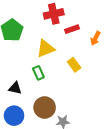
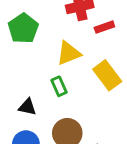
yellow rectangle: (74, 65) -> (107, 75), size x1.5

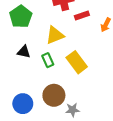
yellow rectangle: (107, 75) -> (77, 62), moved
black triangle: (27, 107) -> (24, 52), moved

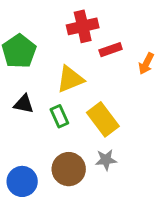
gray star: (73, 110) -> (106, 160), moved

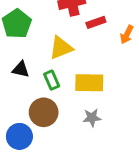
yellow rectangle: (103, 119) -> (89, 83), turned -52
brown circle: (69, 169) -> (44, 112), moved

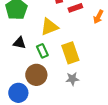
yellow rectangle: (89, 83) -> (70, 53), turned 70

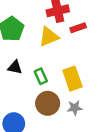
yellow triangle: (49, 27) -> (49, 37), moved
brown circle: (36, 75) -> (48, 103), moved

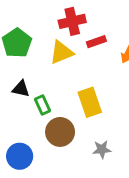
green rectangle: (41, 76) -> (43, 105), moved
gray star: (75, 108) -> (102, 149), moved

